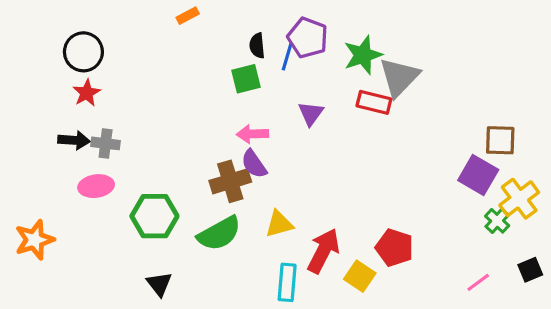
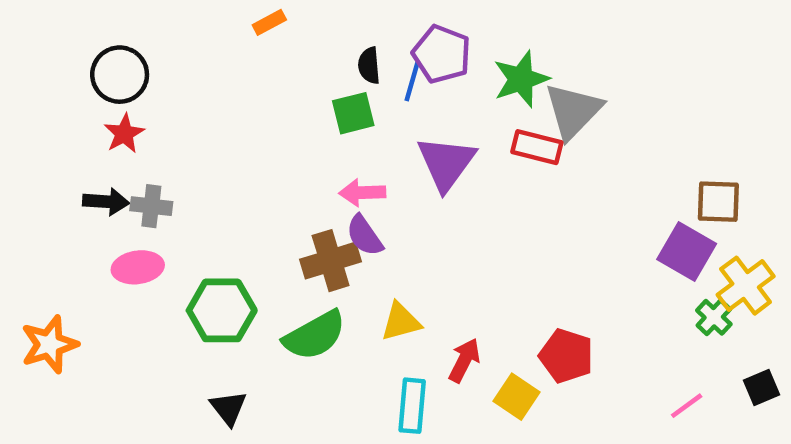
purple triangle: (311, 113) -> (446, 163), size x1.6
red arrow: (323, 251) -> (464, 360), size x0.7

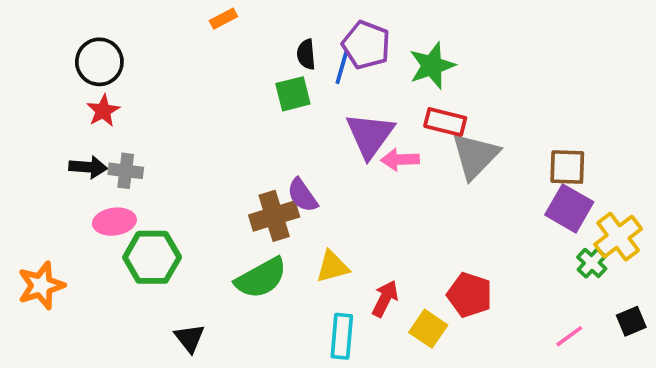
gray triangle: (573, 111) -> (475, 156), moved
pink arrow: (362, 193) -> (400, 160), moved
brown square: (718, 202) -> (567, 167), moved
green hexagon: (222, 310) -> (152, 257), moved

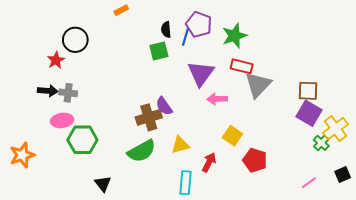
black circle: (99, 62) -> (75, 40), moved
pink arrow: (400, 160) -> (217, 99), moved
yellow square: (428, 329) -> (232, 136), moved

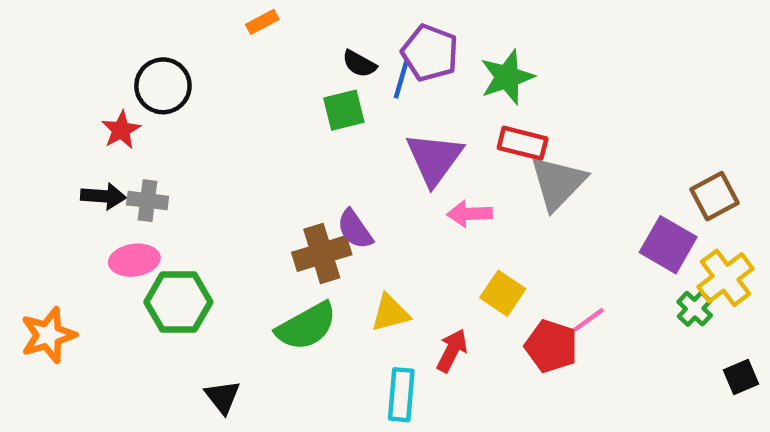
black semicircle: (166, 30) -> (359, 64), turned -56
brown square: (308, 91) -> (714, 196), moved, turned -30
pink line: (309, 183) -> (589, 320), moved

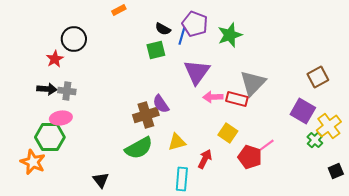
red rectangle: (523, 143) -> (237, 99), moved
brown square: (714, 196) -> (318, 77), moved
green hexagon: (178, 302) -> (50, 137), moved
orange star: (48, 335) -> (33, 162), moved, turned -30

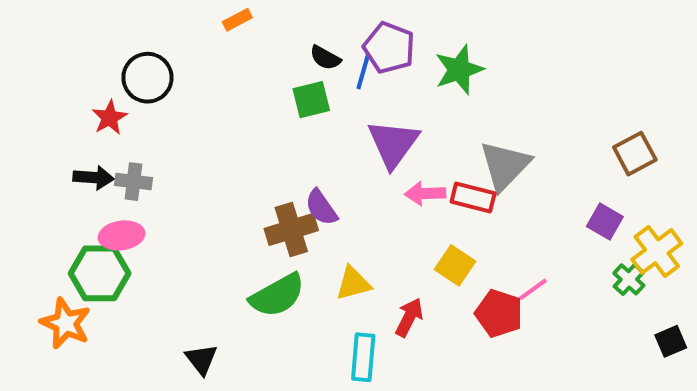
purple square: (303, 111) -> (605, 221), size x0.7

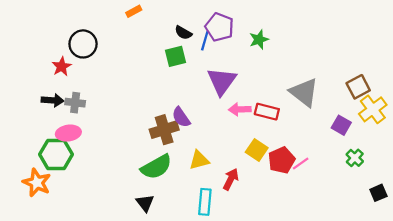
green star: (459, 70) -> (259, 39), size x0.7
gray triangle: (505, 166) -> (304, 92), moved, turned -36
yellow cross: (657, 251) -> (373, 109), moved
red pentagon: (499, 313) -> (281, 160), moved, turned 30
black triangle: (201, 359) -> (145, 203), moved

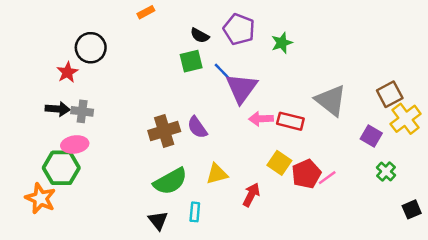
blue line: (205, 41) -> (223, 72), moved, turned -60
brown cross: (164, 130) -> (164, 131), moved
cyan rectangle: (205, 202) -> (195, 212), moved, size x0.7

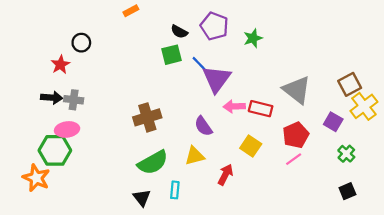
black circle: (91, 48) -> (81, 43), size x0.7
purple semicircle: (197, 127) -> (203, 126), moved
red pentagon: (306, 174) -> (296, 135), moved
black square: (412, 209) -> (347, 191), moved

